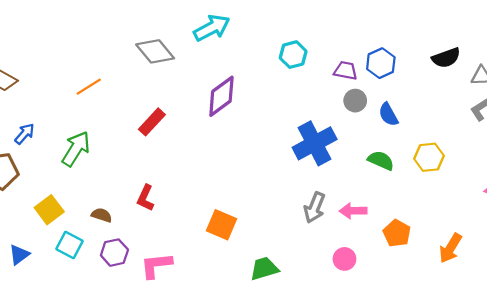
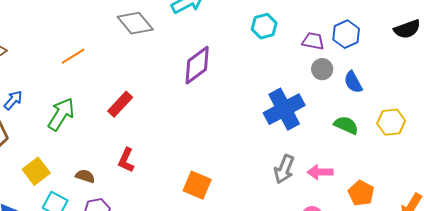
red rectangle: (152, 122) -> (120, 104), moved

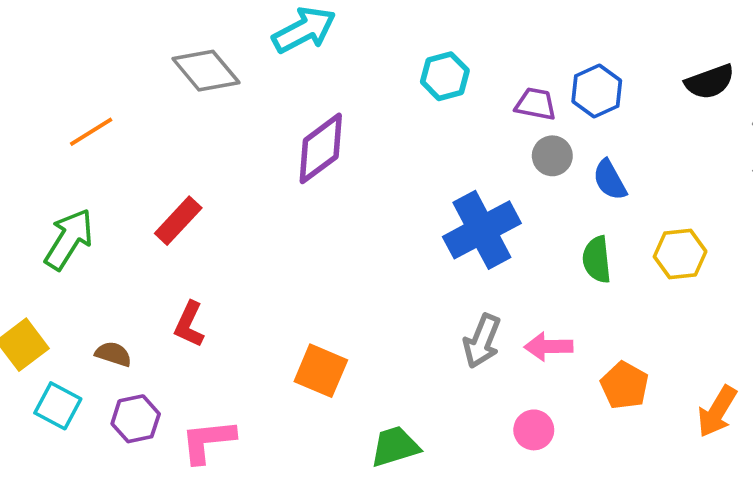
green semicircle: (346, 125) -> (597, 260), turned -120

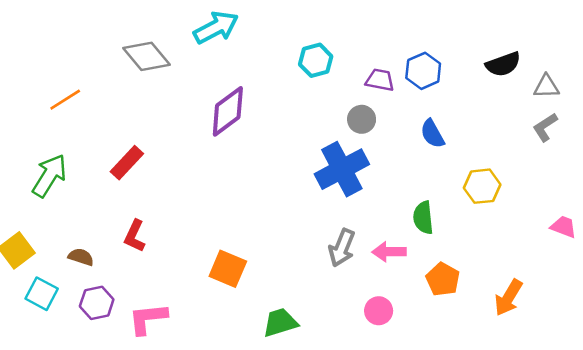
gray circle: (552, 156) -> (362, 119), moved
green semicircle: (597, 260) -> (423, 218), moved

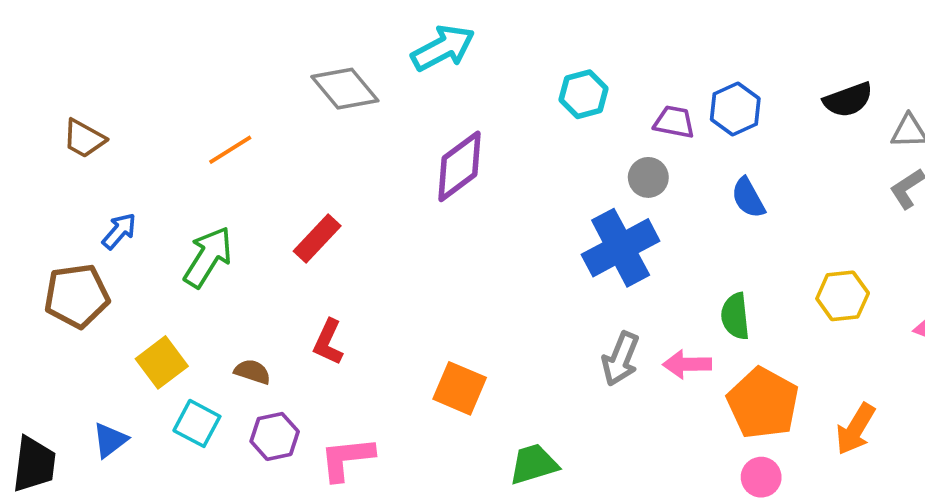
yellow hexagon: (482, 186) -> (843, 296), moved
orange pentagon: (443, 279) -> (763, 403), size x1.5
pink circle: (379, 311) -> (761, 477), moved

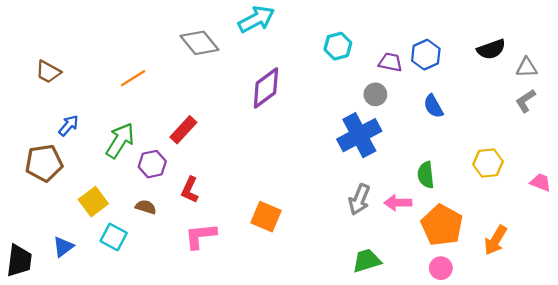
purple hexagon: (275, 436) -> (152, 164), moved
pink L-shape: (347, 459) -> (201, 236), moved
green trapezoid: (534, 464) -> (367, 261), moved

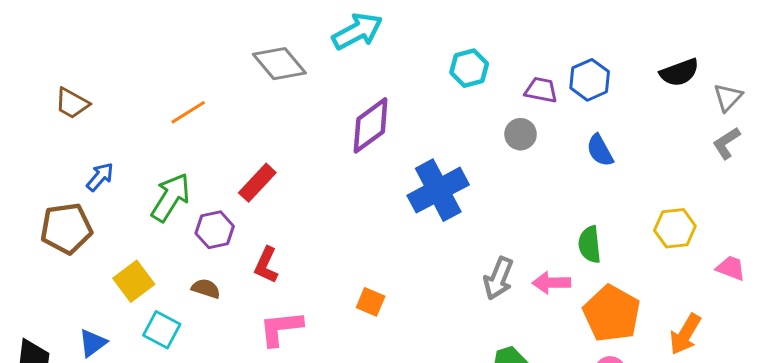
gray triangle: (527, 68) -> (728, 97), turned -45
blue cross: (359, 135) -> (438, 190), moved
pink trapezoid: (541, 182) -> (731, 268), moved
orange square: (266, 217) -> (371, 302), size x0.7

